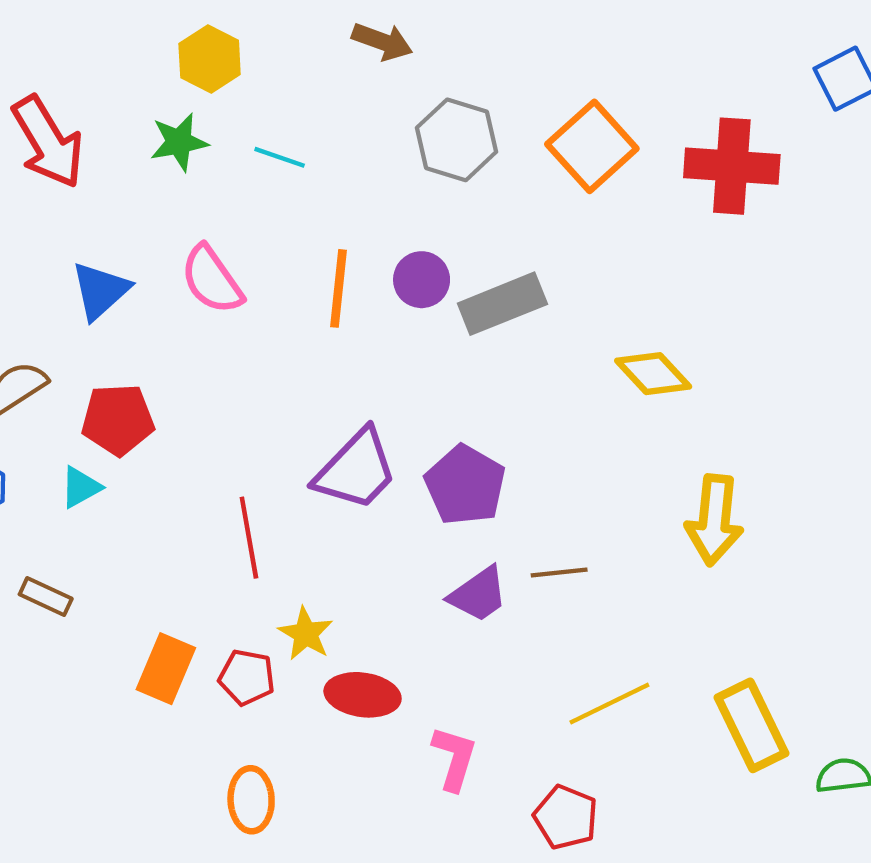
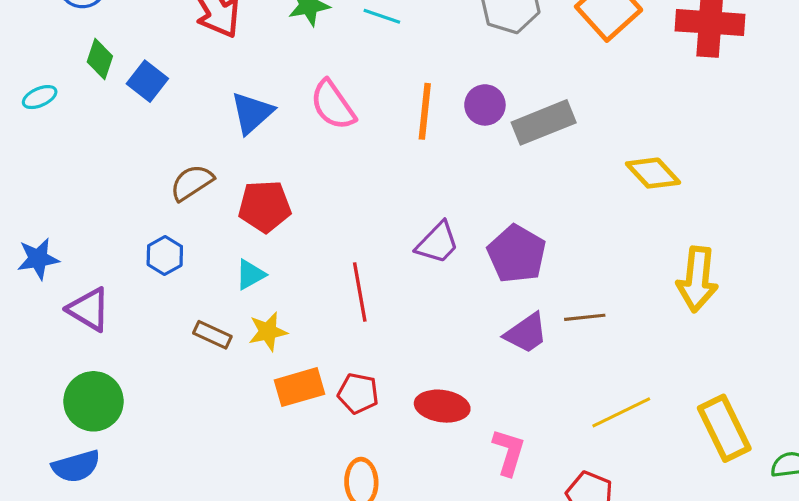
purple trapezoid: (356, 470) -> (437, 243), size x0.7
cyan triangle: (81, 487) -> (250, 275), moved
yellow star: (306, 634) -> (268, 332), moved, turned 30
orange rectangle: (166, 669) -> (300, 387), turned 51

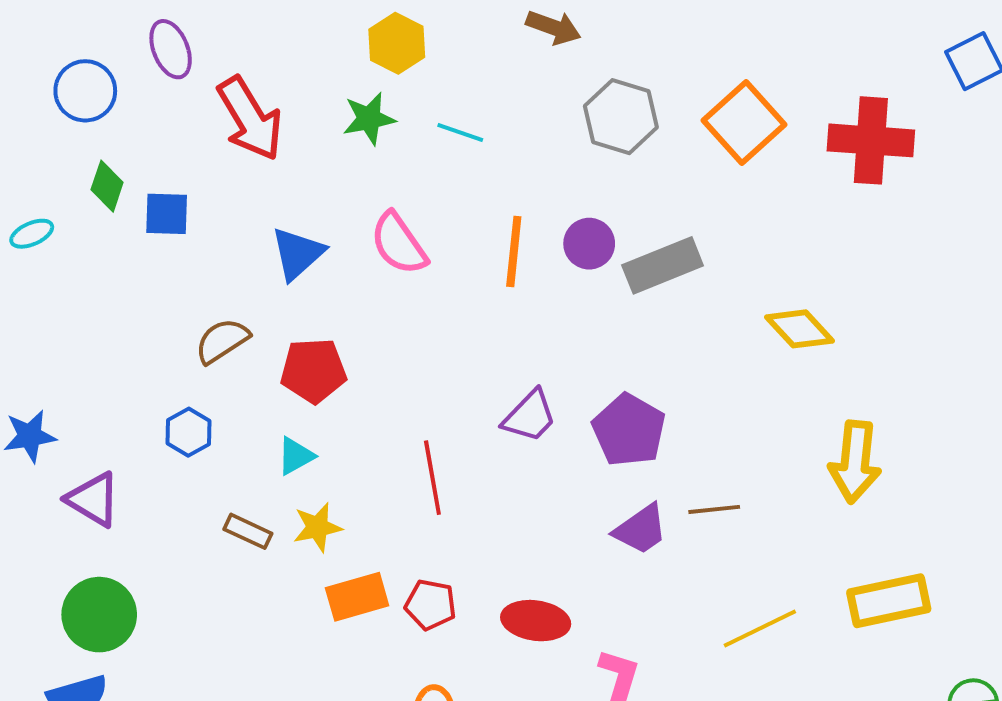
blue square: (147, 81) -> (167, 214), turned -36
yellow rectangle: (724, 428) -> (889, 601), moved, turned -76

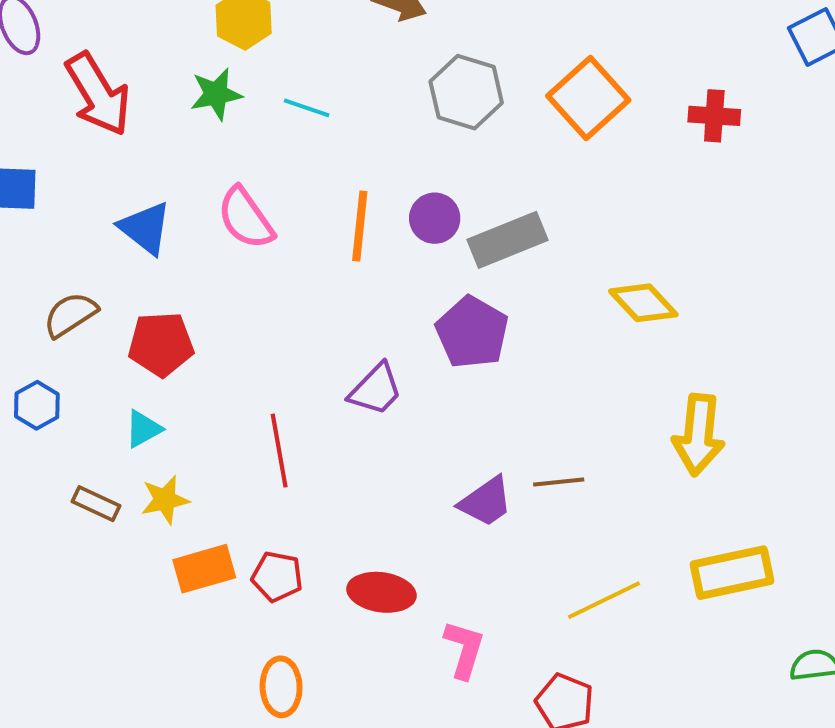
red cross: (871, 140) -> (714, 116), size x0.6
blue triangle: (298, 254) -> (145, 228), turned -40
purple pentagon: (629, 430) -> (472, 332), moved

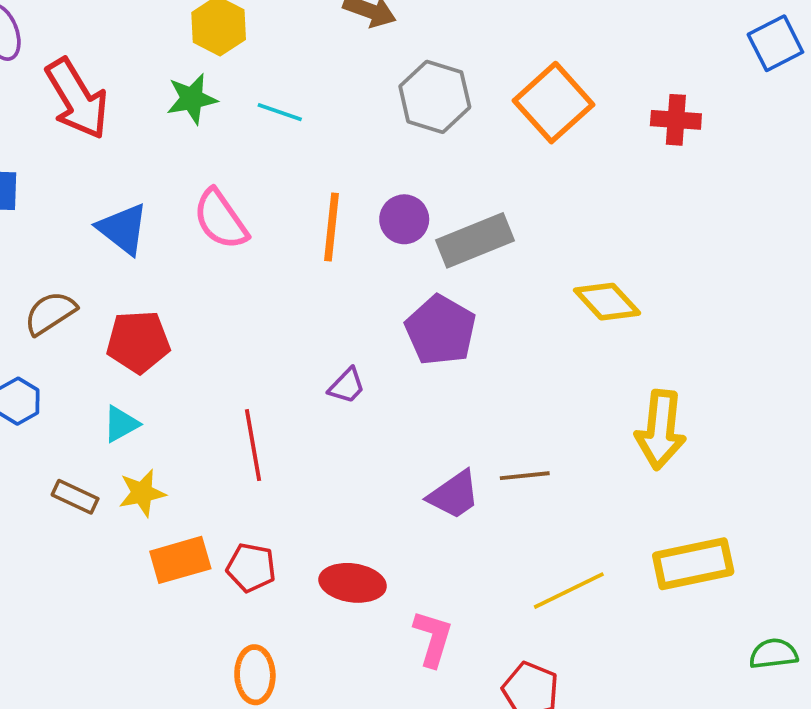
purple trapezoid: (376, 389) -> (347, 386), size x0.7

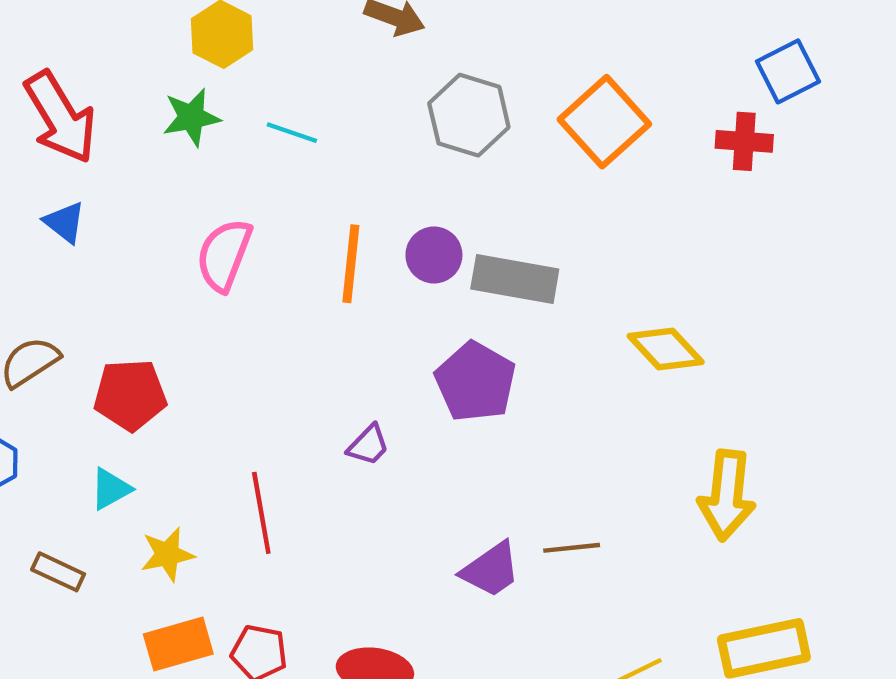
blue square: (775, 43) -> (788, 71), moved
pink semicircle: (220, 219) -> (224, 255), turned 56
blue triangle: (123, 229) -> (65, 222), moved, size x0.7
gray rectangle: (475, 240) -> (515, 279), turned 32
yellow star: (142, 493) -> (167, 554), moved

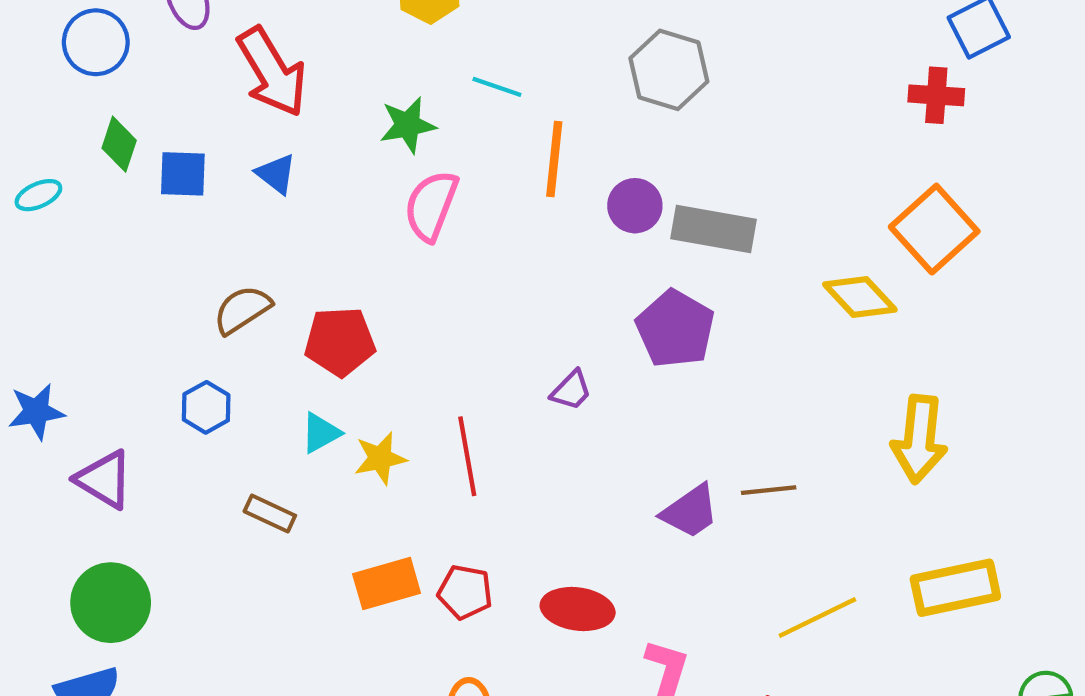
green star: (191, 117) -> (408, 125), moved
orange square: (604, 122) -> (934, 229), moved
orange line: (351, 264) -> (554, 159), moved
yellow star: (167, 554) -> (380, 458), moved

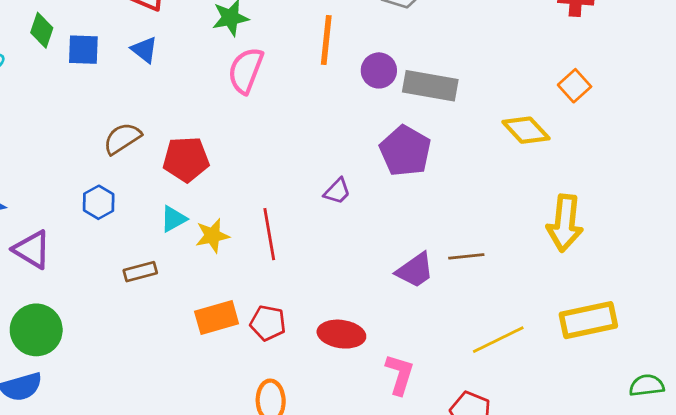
orange square: (934, 229) -> (575, 86), size x0.6
brown rectangle: (270, 513) -> (140, 272), turned -40

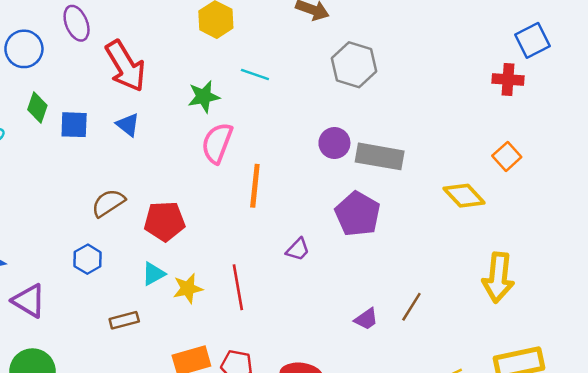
orange line: (326, 40) -> (255, 186), moved
brown line: (466, 256) -> (411, 307), turned -52
purple trapezoid: (415, 270) -> (366, 319), size x0.7

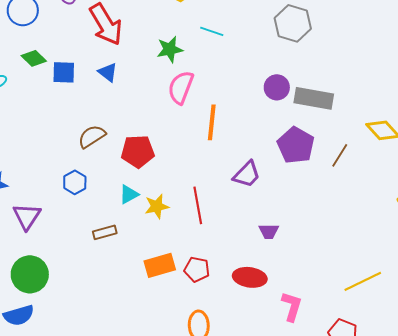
green diamond: (37, 108) -> (34, 58), turned -65
purple trapezoid: (298, 249) -> (247, 174), size x1.4
purple triangle: (29, 301) -> (27, 216), turned 32
brown line: (411, 307) -> (340, 155), moved
purple trapezoid: (366, 319) -> (269, 231), moved, turned 35

